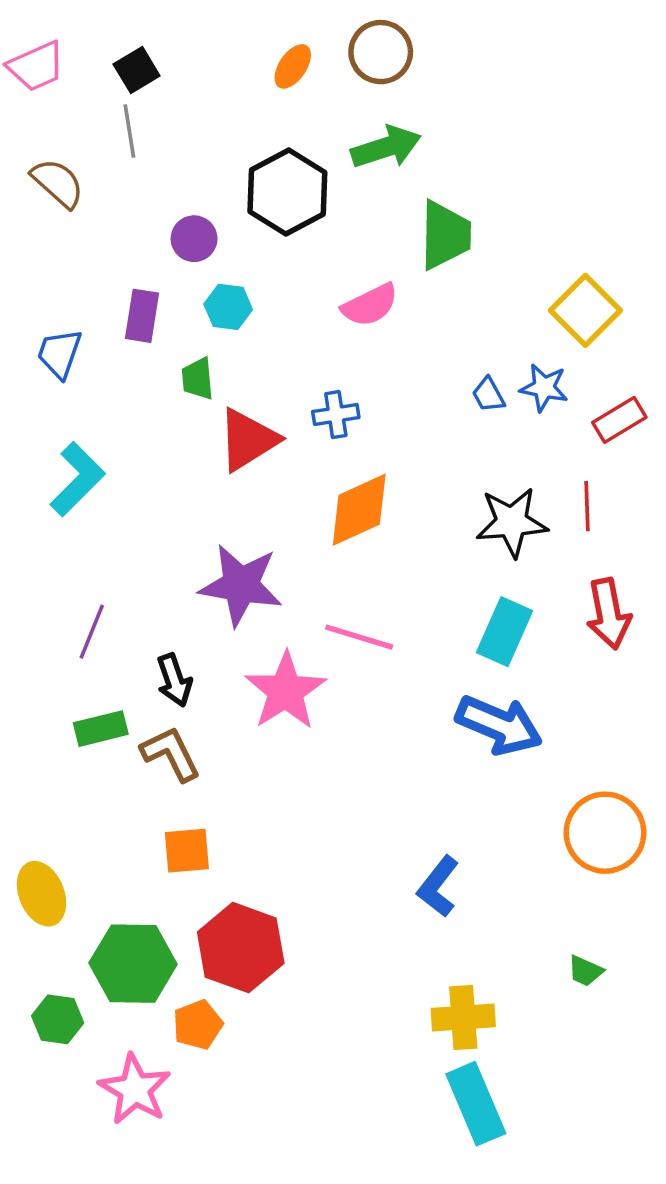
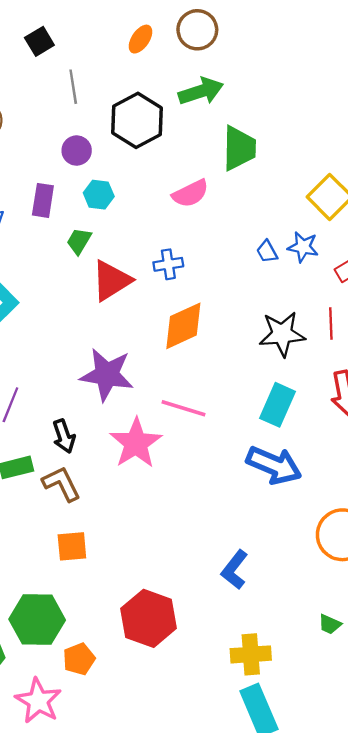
gray line: (129, 131) -> (73, 87), moved
green trapezoid: (198, 379) -> (79, 241), turned 36
red hexagon: (241, 948) -> (149, 618), moved

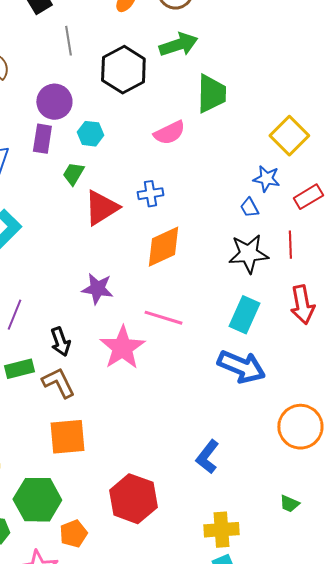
purple circle: (77, 151) -> (54, 102), moved, size x1.4
blue trapezoid: (267, 252) -> (249, 208), moved
purple star: (107, 375) -> (97, 289), size x0.7
orange square: (72, 546) -> (67, 437), size x1.4

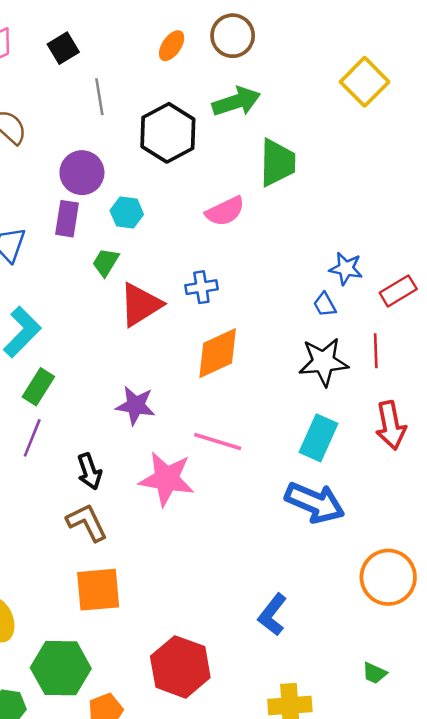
yellow square: (289, 136) -> (365, 82), moved
pink star: (122, 348) -> (167, 479), turned -30
green rectangle: (19, 369) -> (38, 387), moved, turned -44

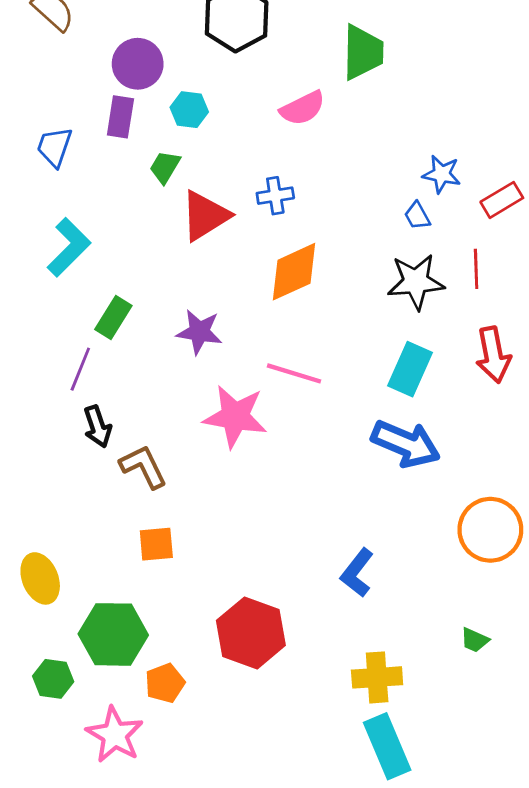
green rectangle: (38, 387) -> (113, 318), moved
black arrow: (89, 471) -> (98, 427), moved
orange square: (98, 590) -> (156, 544), size x0.7

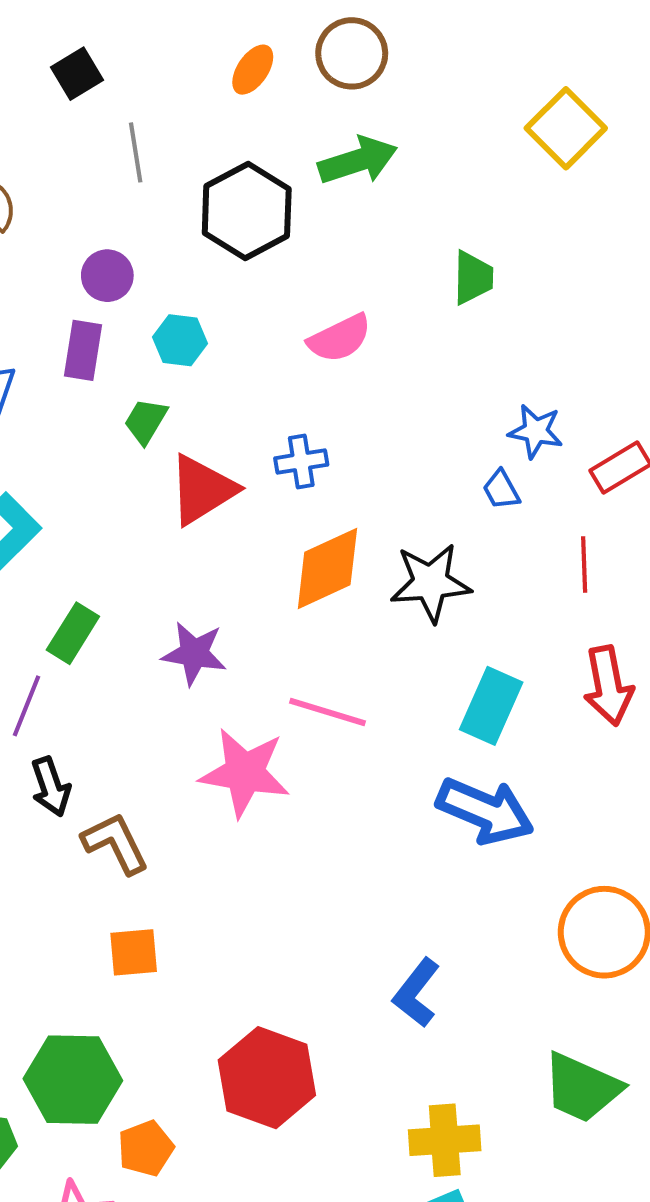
green trapezoid: (363, 52) -> (473, 278), moved, size x0.7
purple circle: (138, 64) -> (107, 276), size x0.7
black star: (416, 282) -> (431, 583), moved
green trapezoid: (475, 640) -> (582, 1088), size x2.0

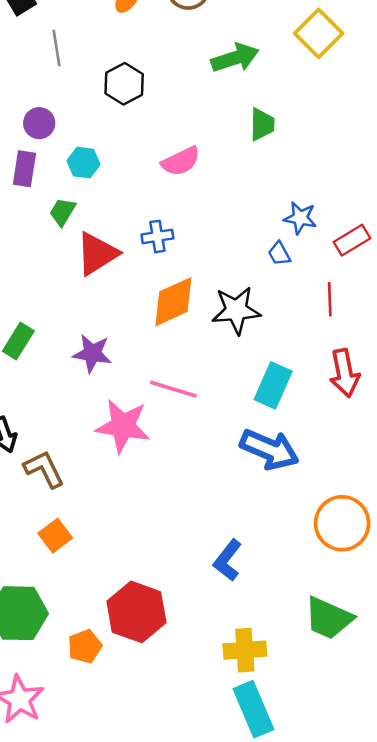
green arrow: (358, 160) -> (235, 58), moved
black hexagon: (247, 211) -> (124, 84), size x0.7
orange square: (134, 952) -> (55, 536), turned -32
orange pentagon: (146, 1148) -> (85, 646), moved

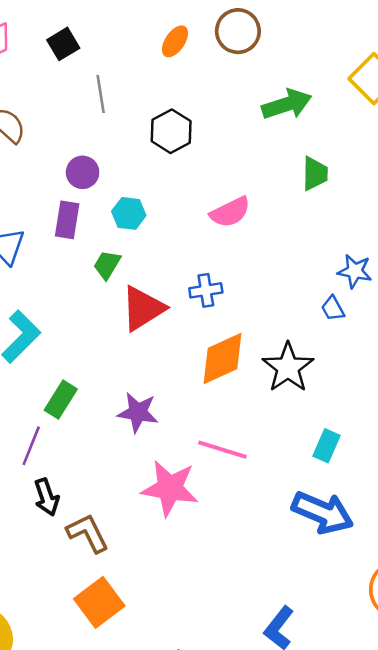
black star: (236, 310) -> (288, 367), turned -30
cyan rectangle: (273, 385) -> (326, 446), size x0.7
orange square: (55, 536) -> (99, 602), size x1.4

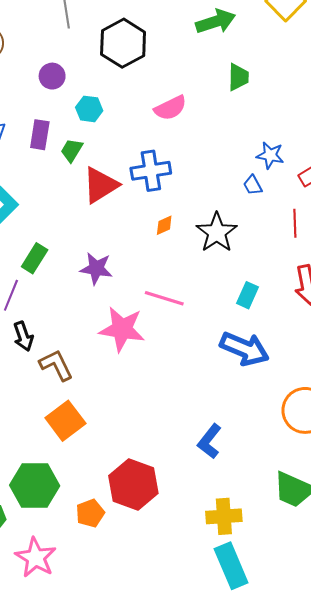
black hexagon: (171, 131) -> (123, 43), size x1.4
purple rectangle: (67, 220) -> (40, 135), moved
blue cross: (206, 290) -> (151, 171), size x1.5
orange diamond: (222, 358) -> (164, 225), size x0.5

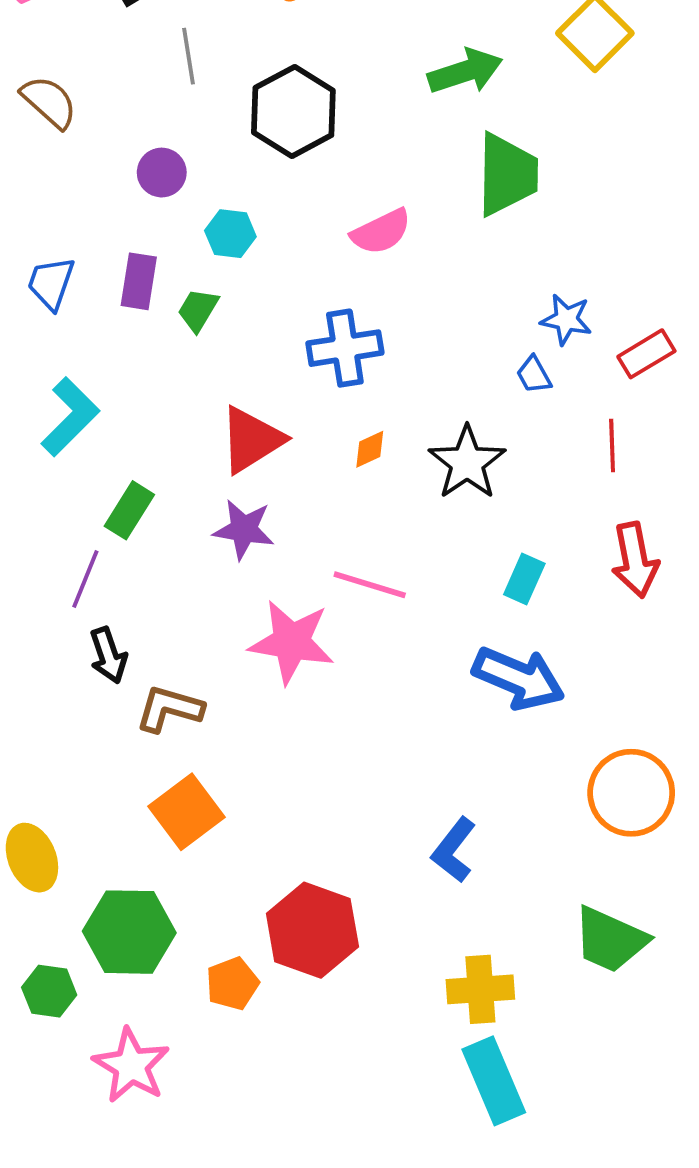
green trapezoid: (238, 77) -> (507, 174), size x1.6
red triangle: (100, 185) -> (251, 440), moved
brown L-shape: (56, 365) -> (169, 709), turned -48

